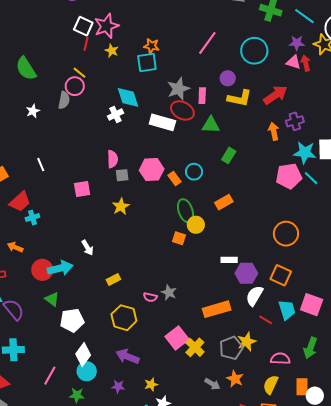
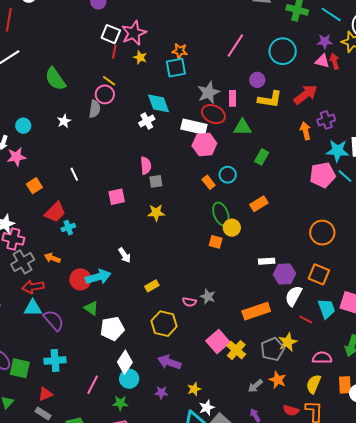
pink hexagon: (152, 170) -> (204, 145), moved
yellow star: (121, 206) -> (156, 213), turned 30
gray arrow: (212, 384) -> (255, 386), turned 112

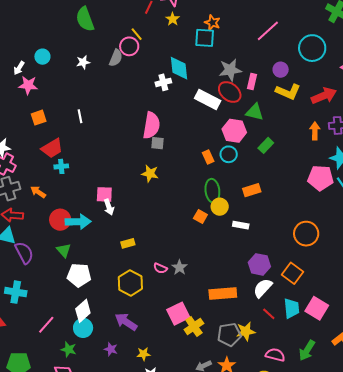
pink hexagon: (204, 145) -> (234, 131), moved
pink semicircle: (146, 166) -> (151, 125), size x1.5
pink square: (117, 197) -> (104, 194), moved
white rectangle: (267, 261) -> (241, 225), moved

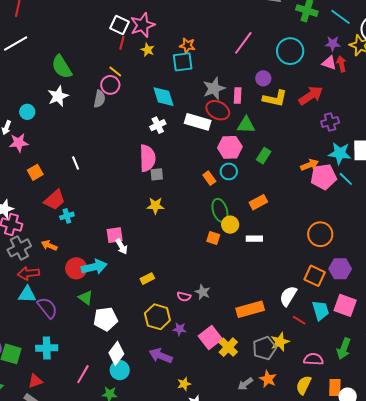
white star: (83, 62) -> (58, 96), moved, size x1.5
white cross: (163, 82) -> (158, 125), moved
orange arrow: (315, 131) -> (310, 165), moved, turned 78
purple hexagon: (259, 264) -> (340, 269), moved
purple star: (111, 349) -> (180, 329), moved

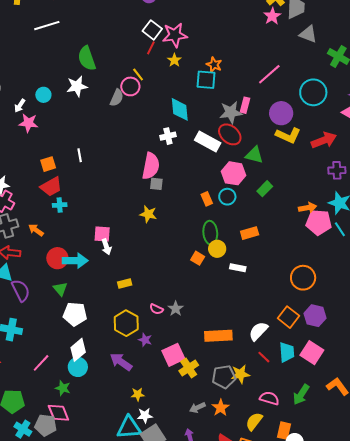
purple circle: (263, 78) -> (281, 113), size x1.5
pink rectangle: (238, 96) -> (245, 105), moved
orange square: (35, 172) -> (48, 164), moved

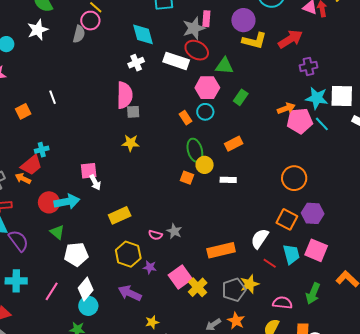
red trapezoid: (51, 187) -> (31, 165), moved
yellow rectangle: (125, 284) -> (120, 215), size x1.5
pink line: (41, 363) -> (52, 291), moved

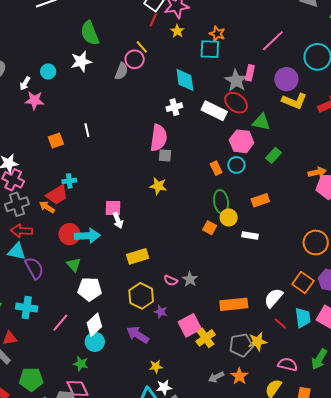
gray star: (194, 28) -> (236, 81), turned -30

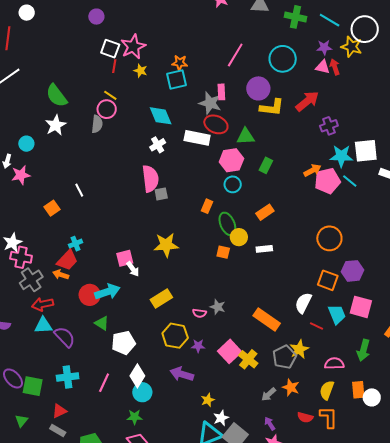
orange rectangle: (216, 168) -> (207, 206), moved, turned 64
yellow star: (158, 186) -> (166, 245), moved, size x1.4
orange rectangle: (234, 304) -> (267, 320), turned 56

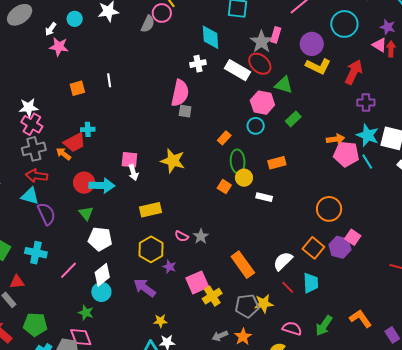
red arrow: (307, 101) -> (354, 72), turned -45
pink square: (361, 307) -> (353, 237), moved, size x0.7

